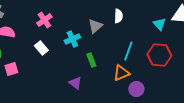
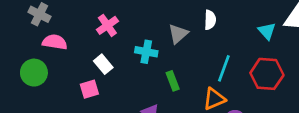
cyan cross: (72, 39) -> (146, 52), turned 35
pink square: (11, 69) -> (89, 89), moved

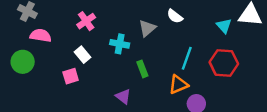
white semicircle: (210, 20) -> (175, 16), turned 126

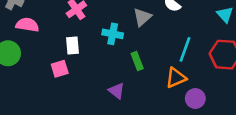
white rectangle: (82, 55) -> (73, 46), turned 35

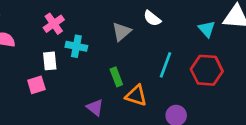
cyan cross: (113, 34) -> (76, 46), moved
orange triangle: (176, 78) -> (136, 96), moved, turned 40

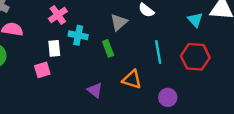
cyan line: (166, 65) -> (158, 52), turned -30
green rectangle: (116, 77) -> (108, 48), moved

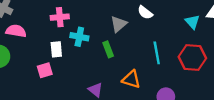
pink cross: (58, 15) -> (60, 17), turned 30

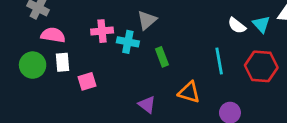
white semicircle: (145, 13) -> (237, 26), moved
pink cross: (60, 17) -> (102, 31), moved
gray triangle: (119, 24) -> (147, 20), moved
white rectangle: (56, 49) -> (63, 62), moved

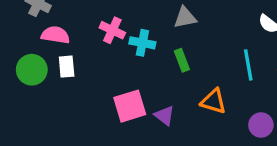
gray triangle: (147, 20) -> (185, 18), moved, turned 30
pink cross: (102, 31) -> (112, 30), turned 30
pink square: (87, 81) -> (130, 106), moved, size x1.5

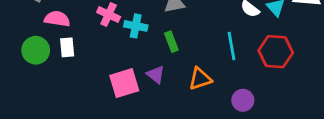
orange triangle: (213, 101) -> (200, 79), turned -35
purple triangle: (165, 116) -> (156, 75), moved

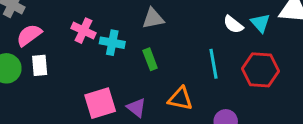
pink semicircle: (57, 19) -> (29, 35), turned -45
purple triangle: (156, 75) -> (136, 108), moved
orange triangle: (200, 79) -> (180, 99), turned 30

